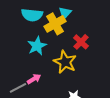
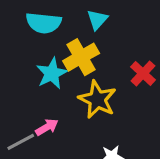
yellow cross: (55, 24) -> (81, 57), moved
red cross: (81, 42) -> (143, 73), moved

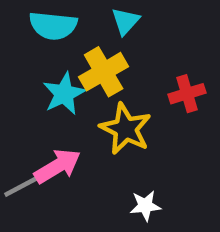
red cross: (143, 73) -> (187, 94), turned 30
pink arrow: (47, 127) -> (57, 166), size x1.5

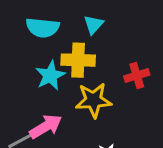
yellow cross: (104, 72) -> (78, 60), turned 32
yellow star: (126, 129) -> (94, 100), turned -30

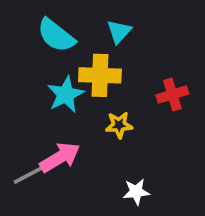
cyan semicircle: (43, 28) -> (56, 35), turned 32
yellow star: (94, 100) -> (119, 125), size x0.6

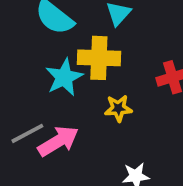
gray line: (29, 175) -> (27, 133), moved

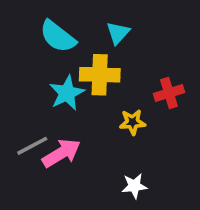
yellow star: (118, 108) -> (132, 122), moved

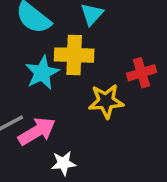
yellow star: (132, 122) -> (106, 101), size x1.4
white star: (134, 186) -> (63, 163), moved

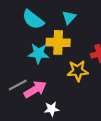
cyan star: (42, 73) -> (39, 53), turned 30

